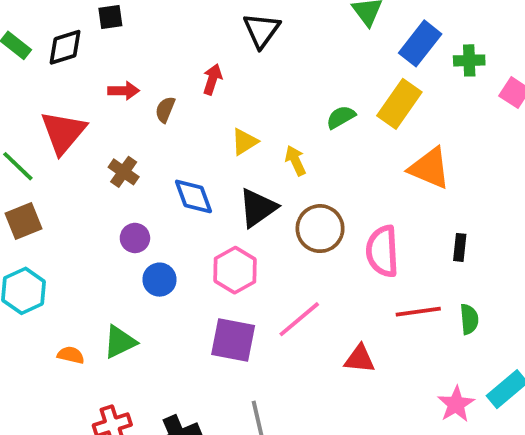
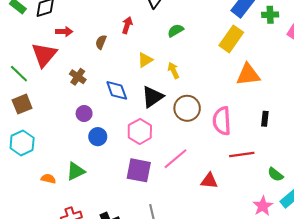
red arrow: (124, 91) -> (64, 32), moved
green semicircle: (341, 117) -> (176, 30), moved
orange triangle: (430, 168) -> (248, 75), turned -30
green semicircle: (469, 319) -> (275, 174), moved, turned 133

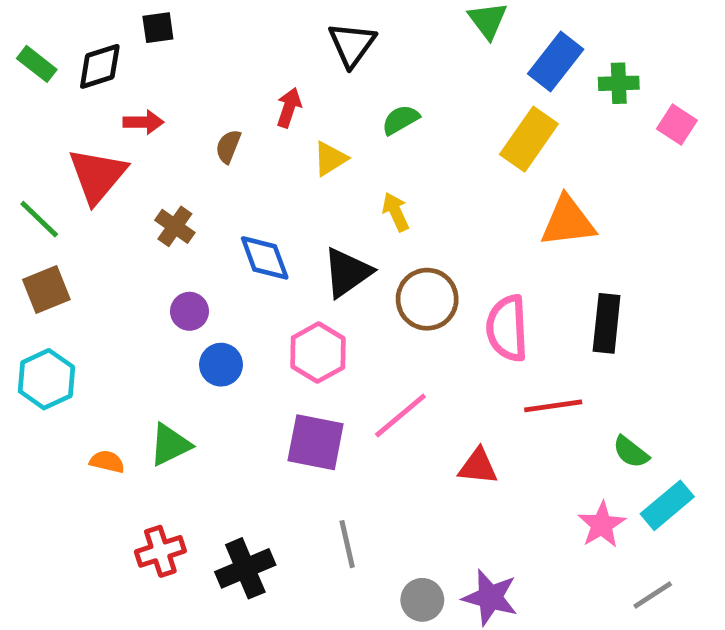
yellow triangle: (145, 60) -> (330, 159), moved
black rectangle: (265, 119) -> (607, 323), size x1.6

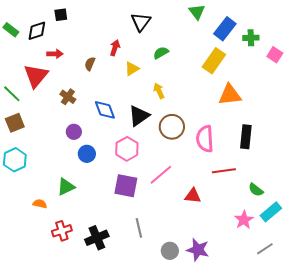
orange semicircle: (107, 462) -> (40, 204), moved

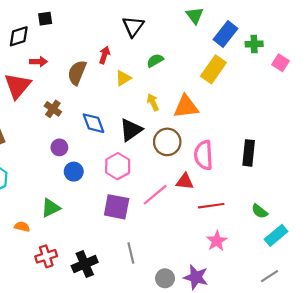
brown semicircle: (90, 64) -> (77, 73), size x1.6
orange triangle: (230, 95) -> (186, 107), moved
red line: (224, 171) -> (211, 206), moved
red triangle: (193, 196) -> (185, 182), moved
pink star: (244, 220) -> (217, 241), moved

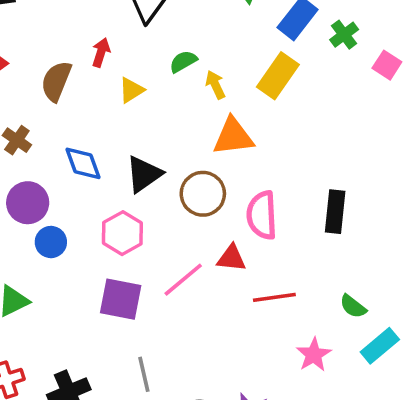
green cross: (254, 44) -> (344, 35), turned -35
yellow arrow: (153, 102) -> (215, 85), moved
purple circle: (59, 147) -> (28, 203), size x1.5
pink star: (217, 241) -> (314, 355), moved

